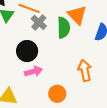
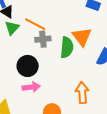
gray cross: (39, 22) -> (43, 39), turned 35

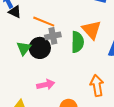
green triangle: (12, 28) -> (24, 48), moved
black circle: (28, 66) -> (40, 48), moved

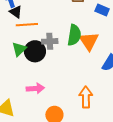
orange line: (44, 22) -> (27, 25), moved, turned -35
green semicircle: (77, 42) -> (74, 35), moved

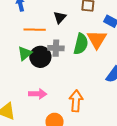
black triangle: (16, 12) -> (60, 17), moved, turned 32
orange triangle: (89, 41) -> (97, 39), moved
orange arrow: (86, 97) -> (76, 101), moved

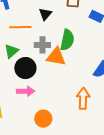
orange triangle: (97, 39) -> (56, 57), moved, turned -50
black circle: (40, 57) -> (25, 68), moved
orange arrow: (76, 101) -> (83, 98), moved

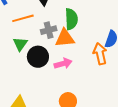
pink arrow: (26, 91) -> (63, 64), moved
orange arrow: (83, 98) -> (100, 54), moved

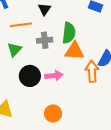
orange triangle: (65, 38) -> (74, 51), moved
black circle: (38, 57) -> (30, 76), moved

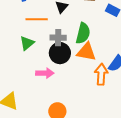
pink arrow: (54, 75) -> (45, 73), moved
black circle: (30, 76) -> (60, 53), moved

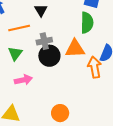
green semicircle: (83, 33) -> (87, 23), moved
pink arrow: (45, 73) -> (23, 80), moved

